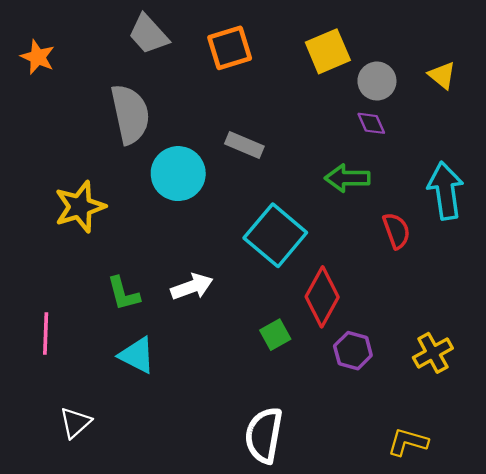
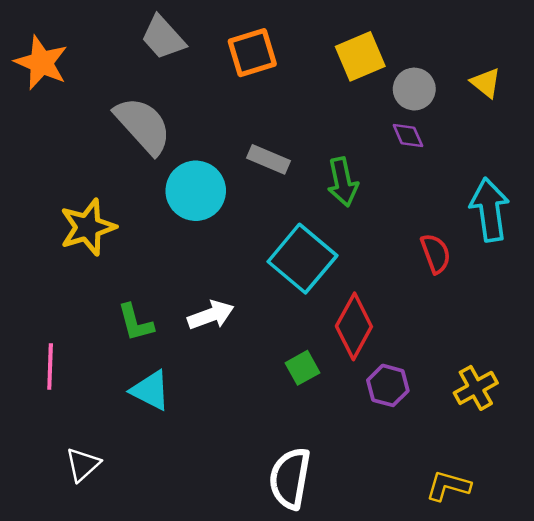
orange star: (38, 57) -> (41, 63), size x1.4
gray semicircle: (130, 114) -> (143, 125), turned -30
green arrow: (347, 178) -> (343, 182), moved, turned -102

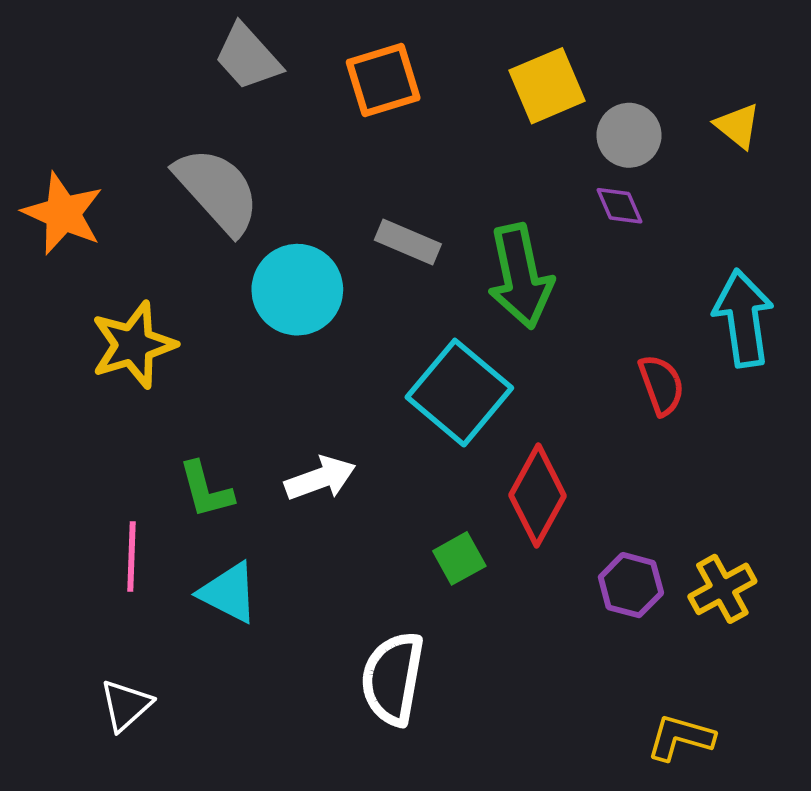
orange star: (41, 63) -> (63, 213), moved
green arrow: (343, 182) -> (520, 276), size x1.4
pink line: (50, 367) -> (132, 556), moved
purple hexagon: (388, 385) -> (631, 585), moved
white semicircle: (290, 478) -> (393, 678), moved

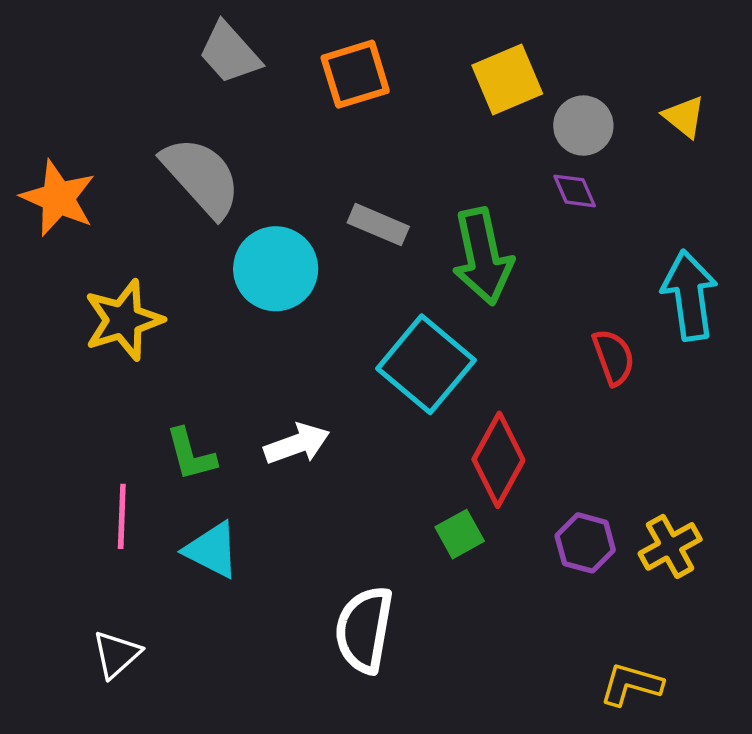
green square: (459, 558) -> (460, 534), moved

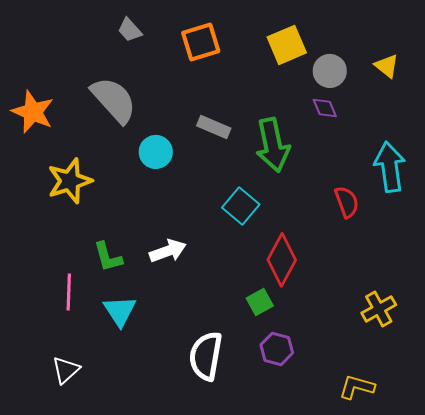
gray trapezoid: (230, 53) -> (130, 30), size x0.7
cyan circle: (276, 269) -> (156, 152), size x0.7
cyan square: (426, 364) -> (241, 206), size x0.7
purple hexagon: (585, 543) -> (277, 349), moved
cyan triangle: (212, 550) -> (120, 311), turned 30

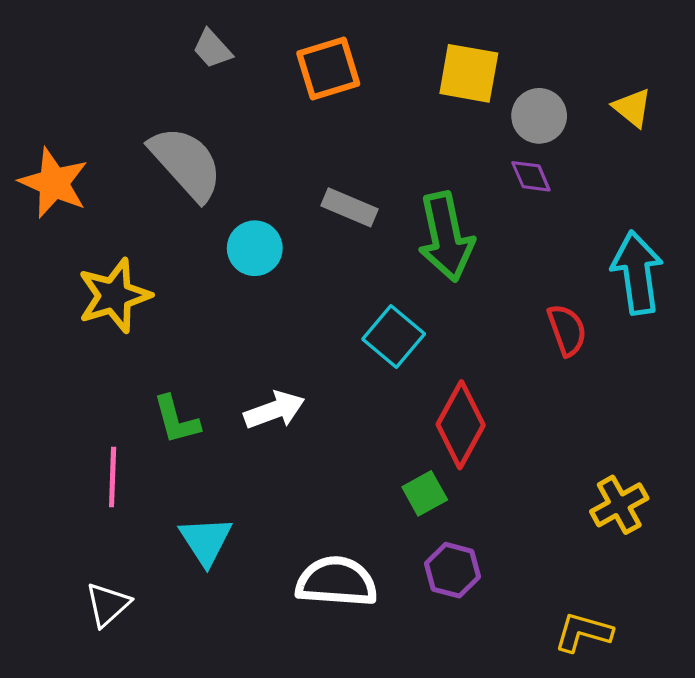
yellow square: (287, 45) -> (469, 73), turned 33
cyan triangle: (120, 311) -> (206, 541), moved
white semicircle: (206, 356) -> (336, 582), turned 84

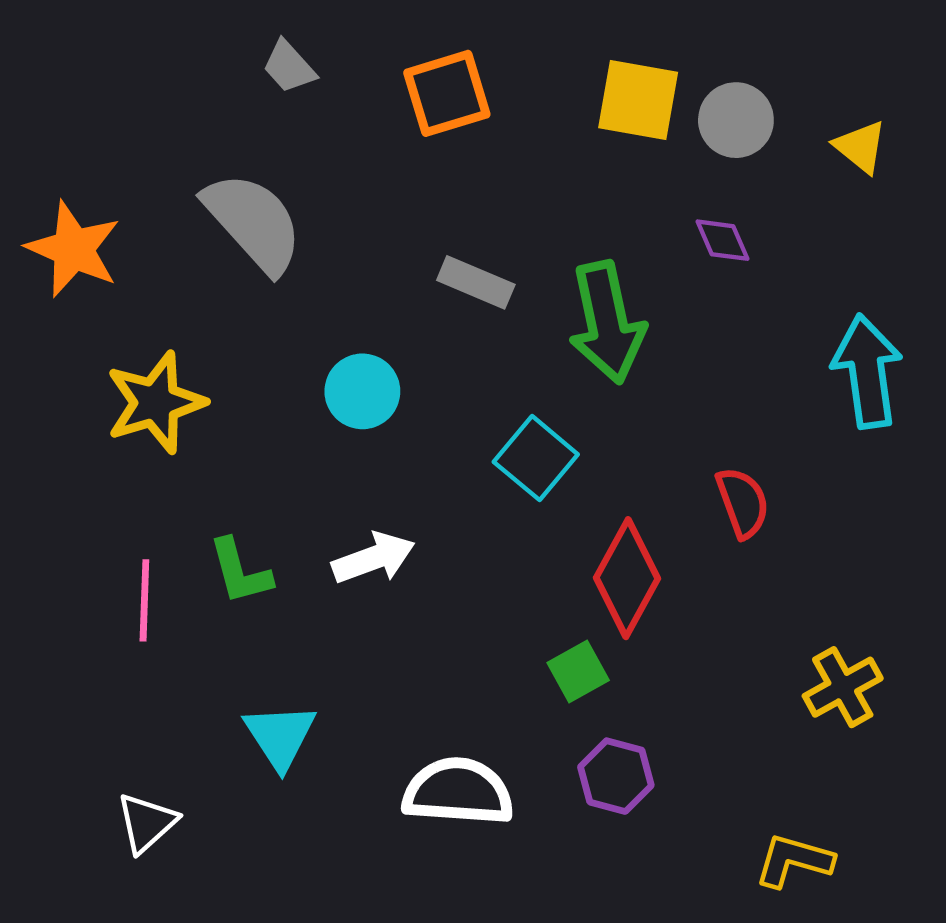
gray circle: (539, 116) -> (736, 120), moved
cyan circle: (255, 248) -> (362, 391), moved
red semicircle: (567, 330) -> (743, 503), moved
pink line: (113, 477) -> (144, 600), moved

